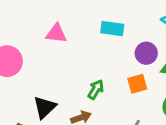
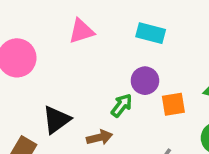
pink triangle: (56, 33) -> (81, 31), turned -30
purple circle: (146, 53) -> (145, 81), moved

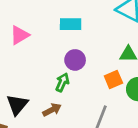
orange square: (173, 104) -> (113, 79), moved

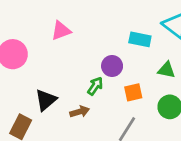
cyan rectangle: (71, 24) -> (140, 39), moved
orange square: (113, 79) -> (133, 92), moved

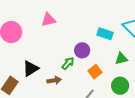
green triangle: (167, 70) -> (121, 59), turned -32
orange square: (133, 92) -> (95, 72), turned -32

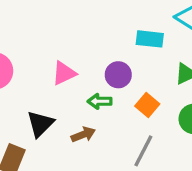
pink triangle: (49, 20) -> (64, 73), moved
green arrow: (68, 63) -> (100, 101), turned -120

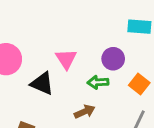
pink triangle: (64, 73) -> (66, 59), turned -35
black triangle: (40, 124) -> (42, 83), moved, turned -50

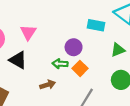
pink triangle: (66, 59) -> (28, 32), moved
orange square: (139, 84) -> (80, 68), moved

